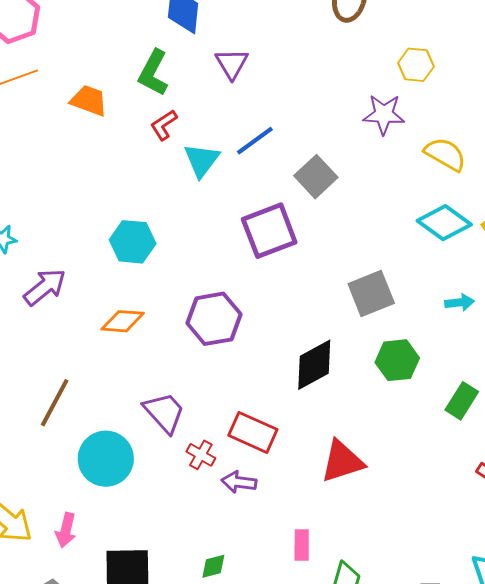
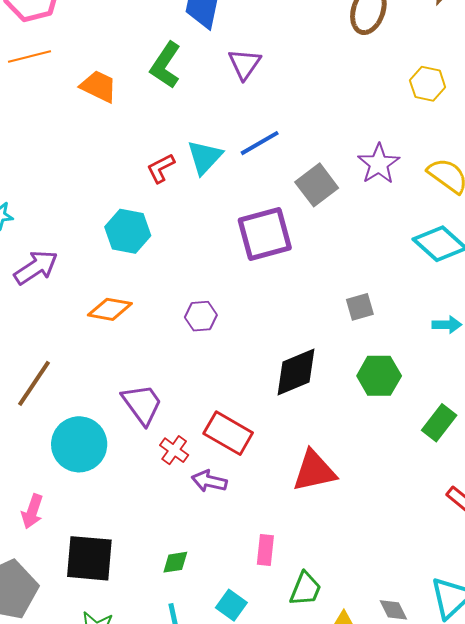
purple star: (384, 114) -> (379, 164), moved, turned 30
red L-shape: (164, 125) -> (161, 168), moved
gray square: (371, 294) -> (360, 307), size x0.6
purple hexagon: (214, 319) -> (201, 316), size x0.6

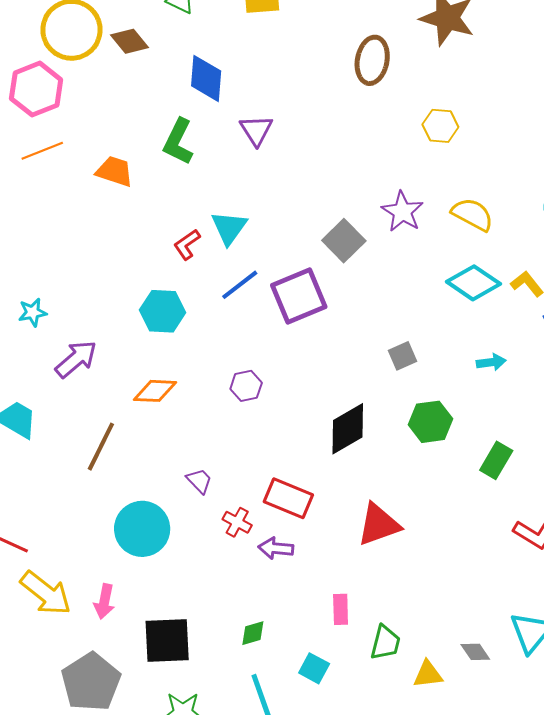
blue line: (260, 143) -> (240, 285), moved
brown line: (34, 383) -> (101, 447), moved
purple trapezoid: (142, 404) -> (199, 481), size x0.6

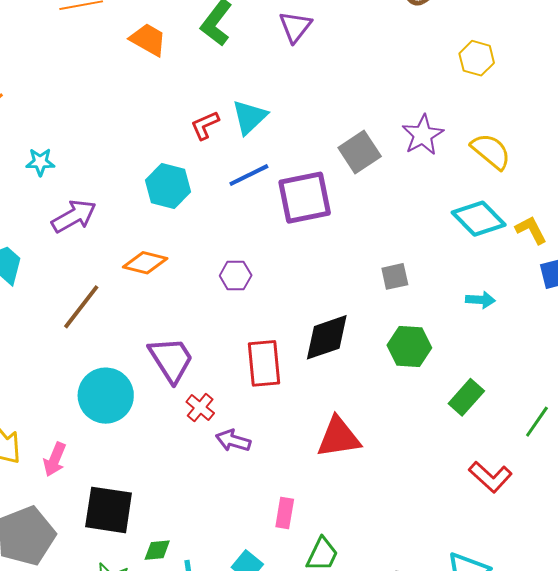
purple trapezoid: (199, 481) -> (171, 360), size x1.8
red rectangle: (288, 498) -> (264, 363), moved, turned 51
green diamond: (253, 633) -> (157, 550), moved

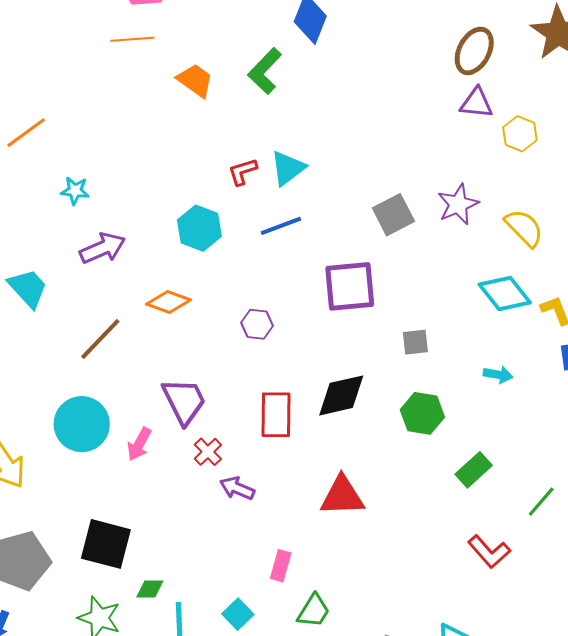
purple triangle: (295, 27) -> (476, 103), moved, turned 51
purple square: (305, 198) -> (350, 286), moved
cyan circle: (106, 396) -> (82, 424), moved
pink arrow: (55, 459) -> (139, 444), moved

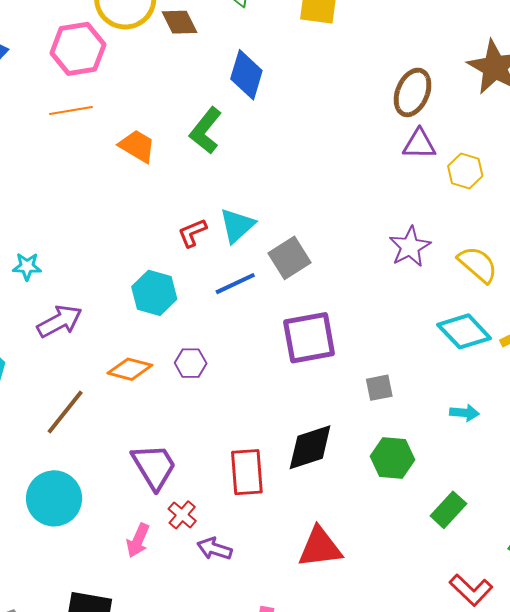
gray square: (393, 215) -> (290, 258), moved
purple hexagon: (257, 324) -> (191, 363), moved
pink arrow: (139, 444) -> (138, 540), moved

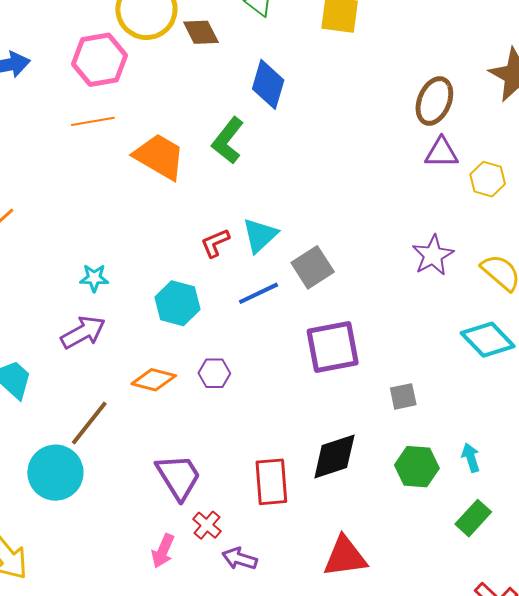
orange trapezoid: (137, 146) -> (159, 157), size x1.4
cyan star: (27, 266) -> (94, 278), moved
cyan arrow: (464, 413) -> (471, 458), moved, turned -112
cyan circle: (54, 498) -> (55, 473), moved

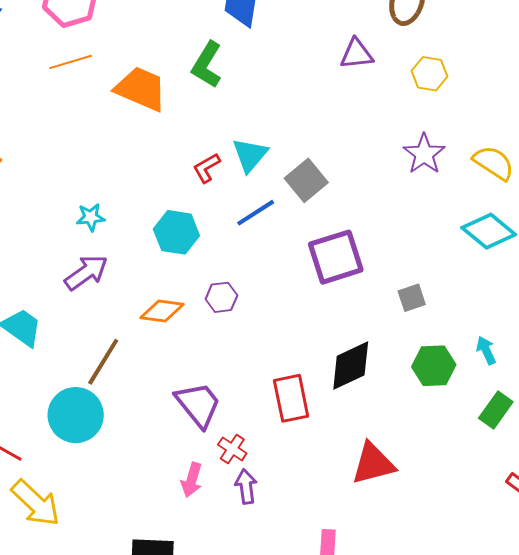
purple triangle: (442, 153) -> (357, 54), moved
yellow hexagon: (488, 179) -> (429, 74), moved
purple arrow: (240, 559) -> (246, 486), moved, turned 72

